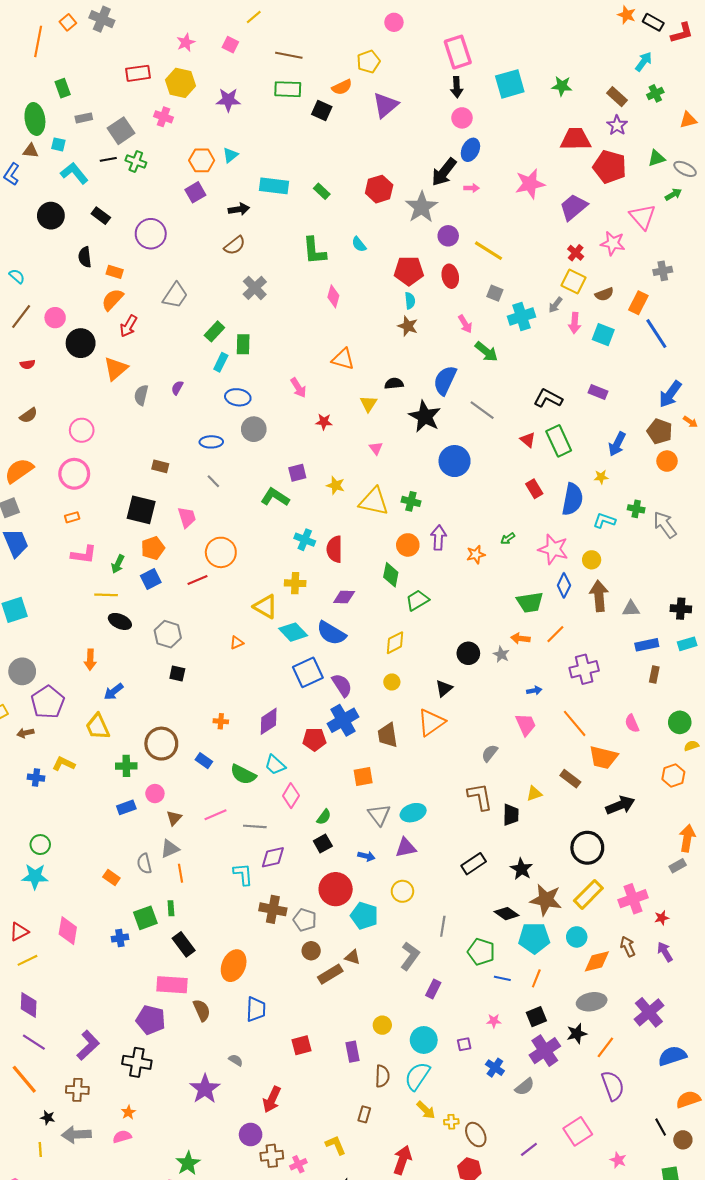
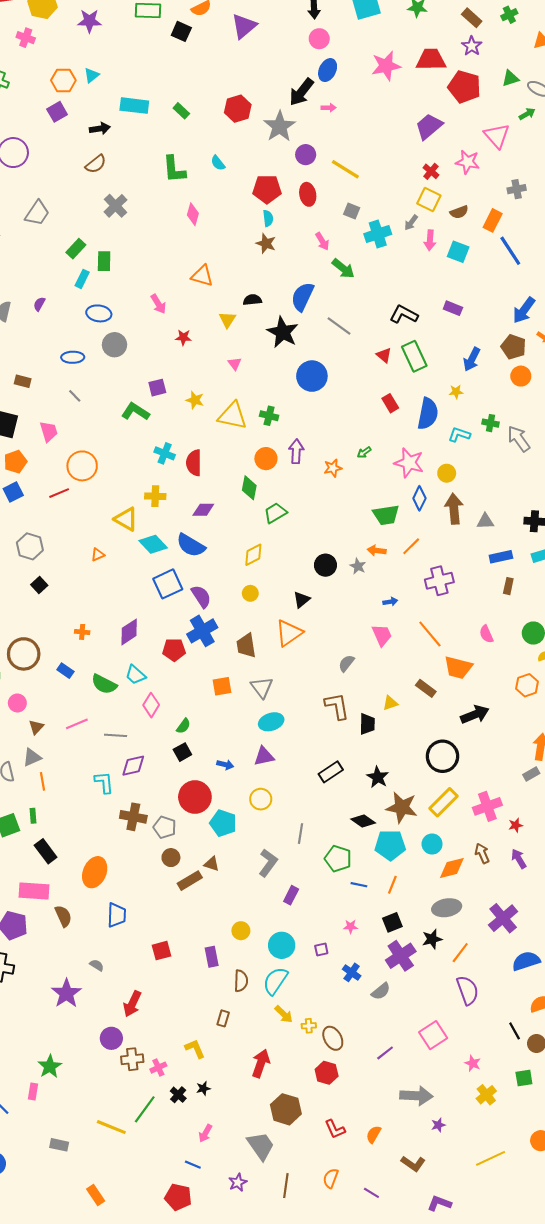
pink star: (530, 184) -> (386, 66), moved
black square: (177, 673) -> (39, 585), turned 35
gray triangle: (379, 815) -> (262, 687), moved

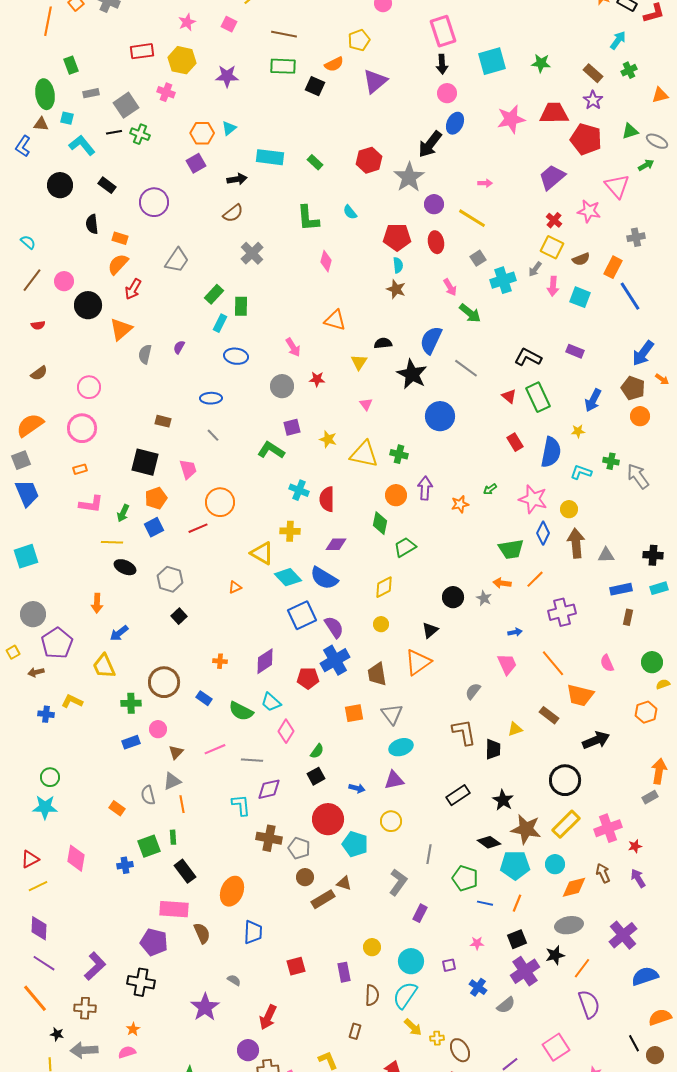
pink arrow: (329, 108) -> (485, 183), moved
gray square: (352, 211) -> (478, 258), turned 35
gray circle: (114, 345) -> (282, 386), moved

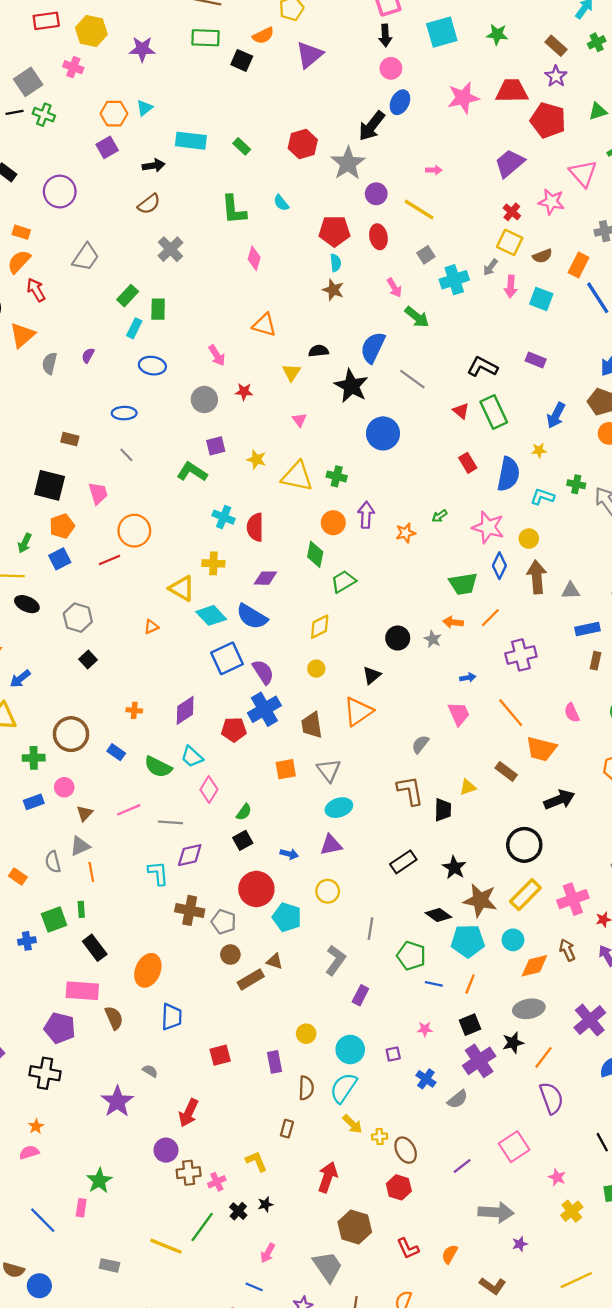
red arrow: (133, 289) -> (36, 290), turned 120

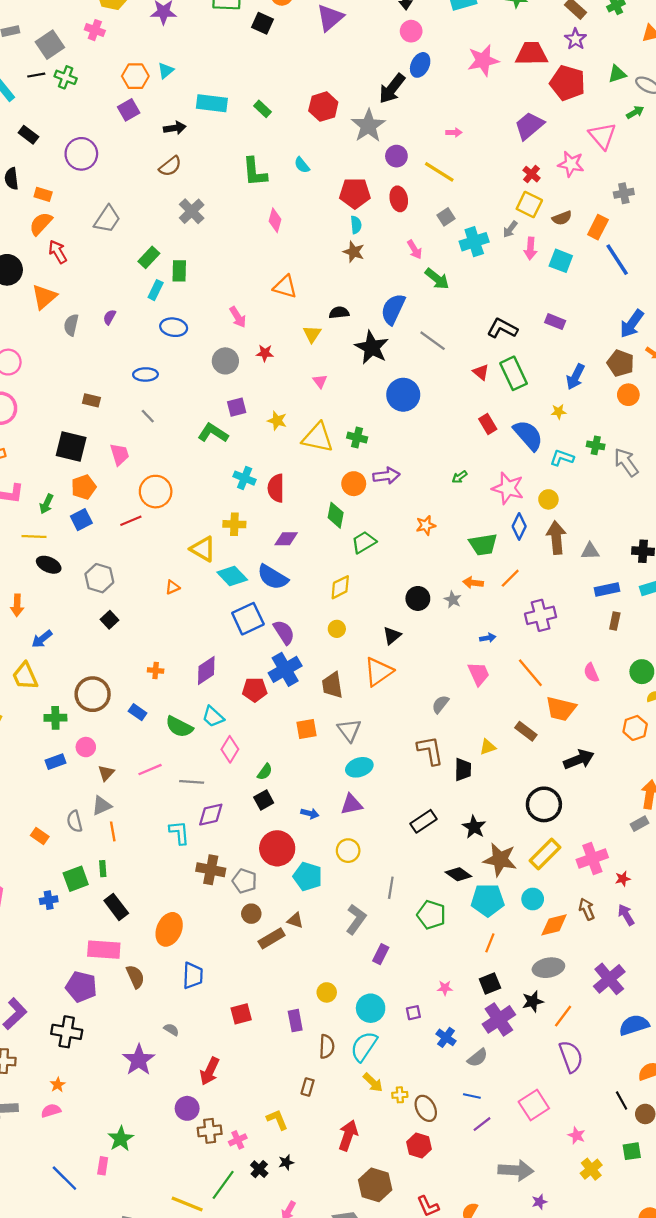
blue semicircle: (508, 474) -> (528, 435), turned -52
purple arrow: (366, 515) -> (386, 476), turned 80
orange star: (406, 533) -> (426, 525), moved
blue line: (434, 984) -> (472, 1096), moved

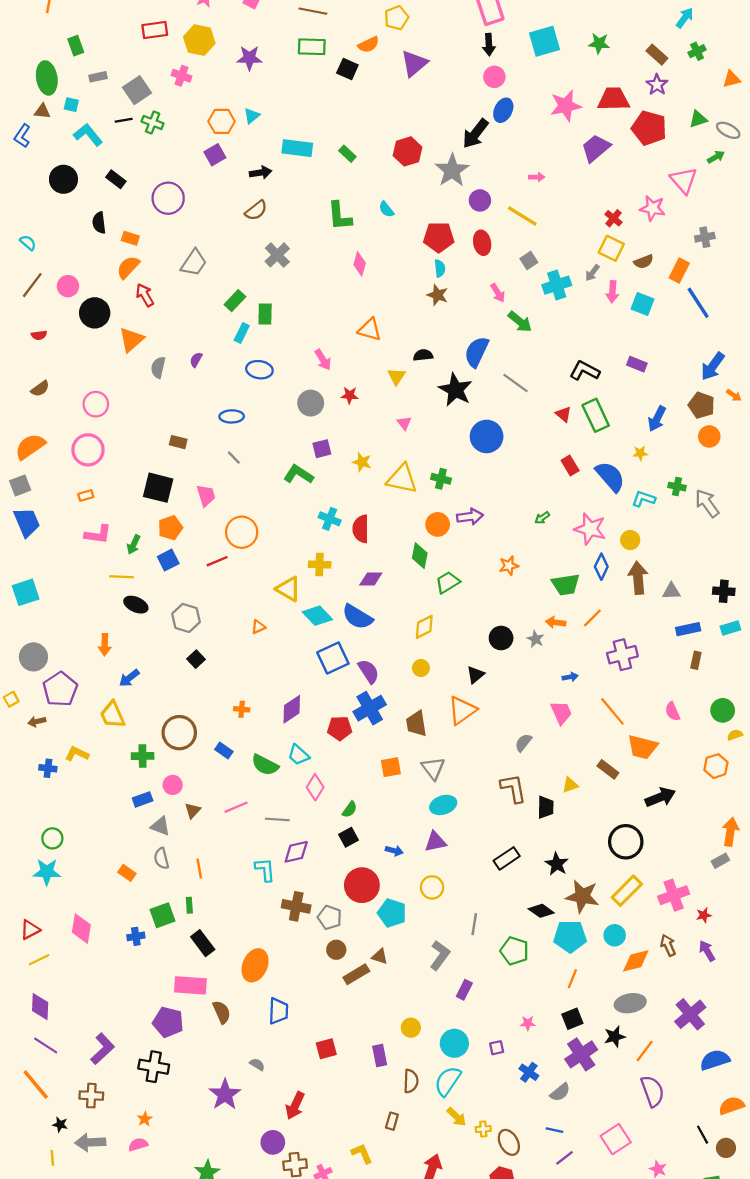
purple trapezoid: (529, 126) -> (596, 148), moved
gray triangle: (102, 806) -> (160, 826), moved, turned 45

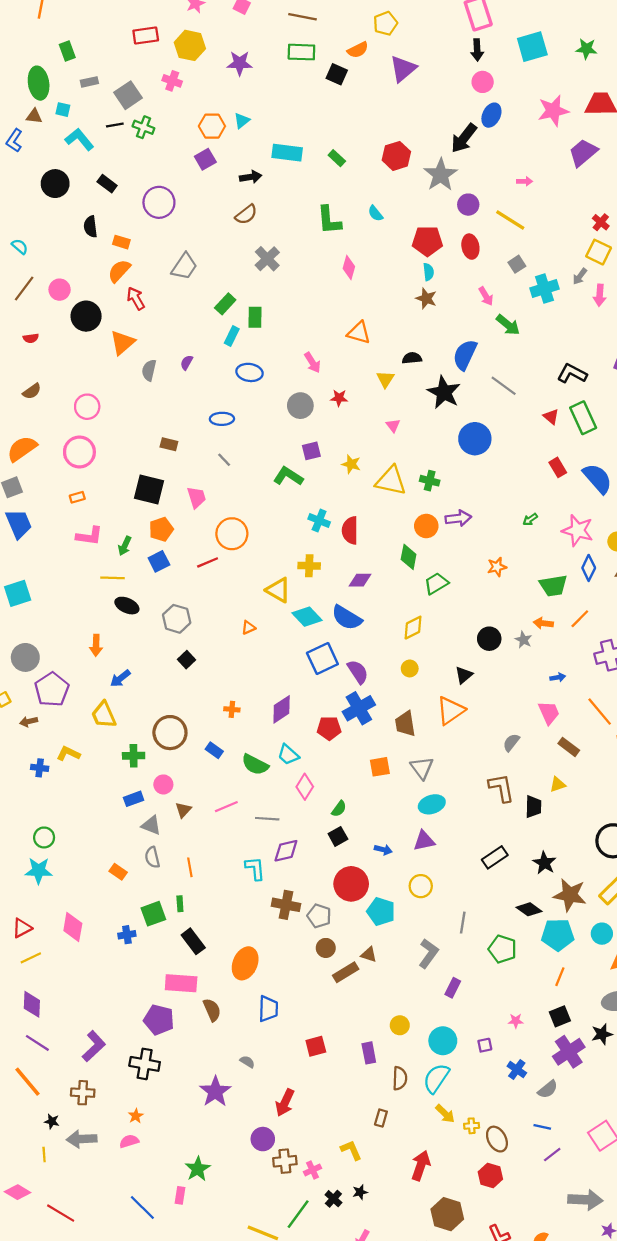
brown rectangle: (608, 769) -> (569, 747), moved

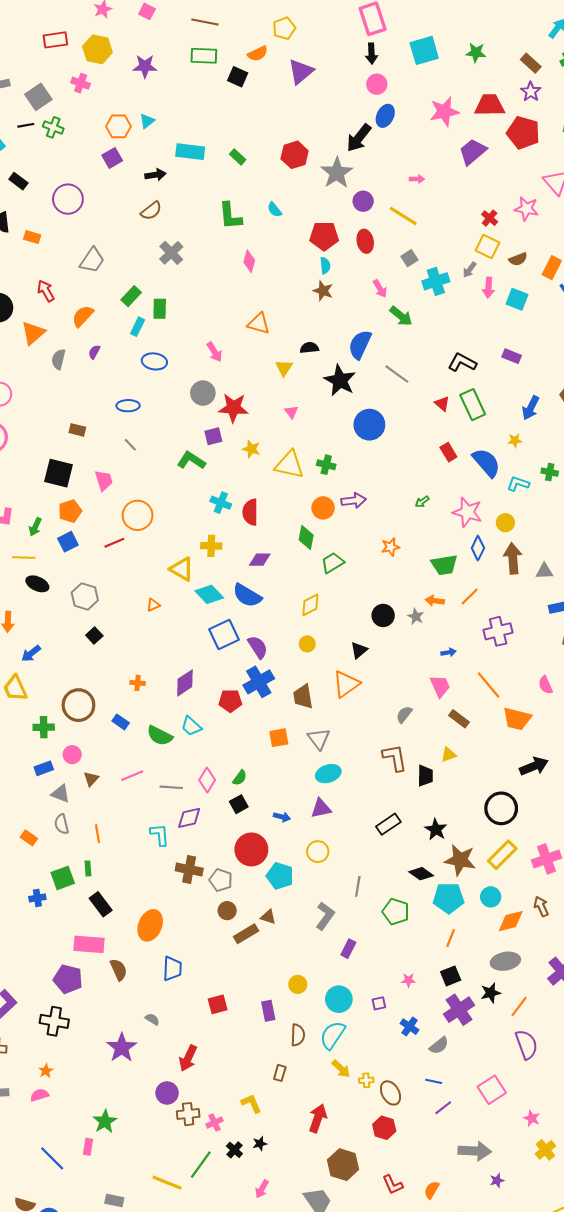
orange semicircle: (119, 271) -> (83, 316), moved
red star: (339, 398) -> (233, 408), moved, size x1.8
pink diamond: (305, 787) -> (207, 780), moved

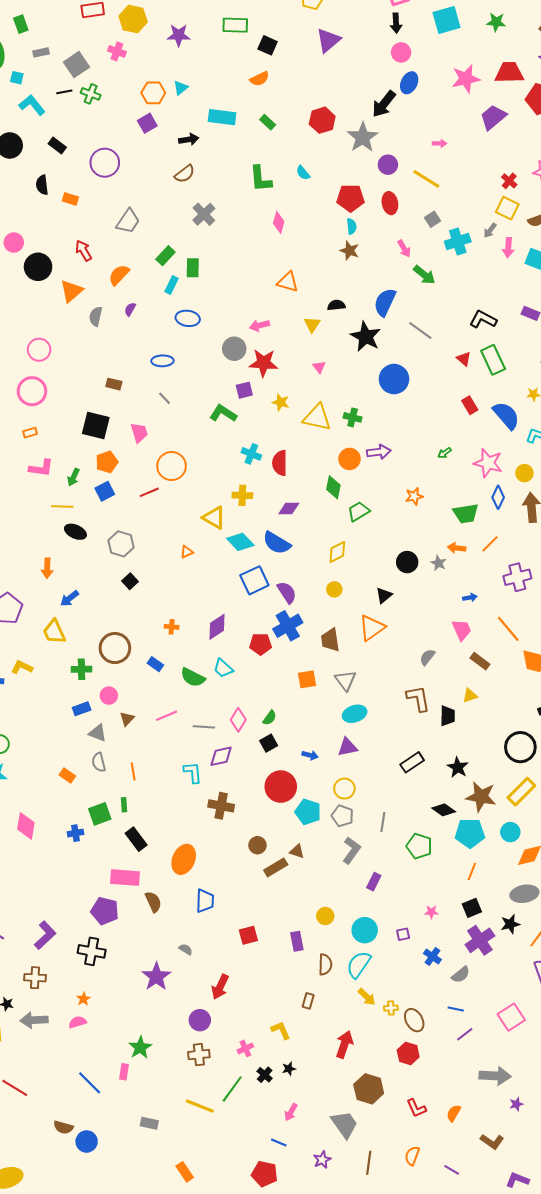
orange semicircle: (258, 54) -> (259, 79), moved
pink arrow: (214, 352) -> (259, 325), moved, turned 108
gray pentagon: (221, 880) -> (342, 816), moved
brown cross: (188, 1114) -> (199, 1055), moved

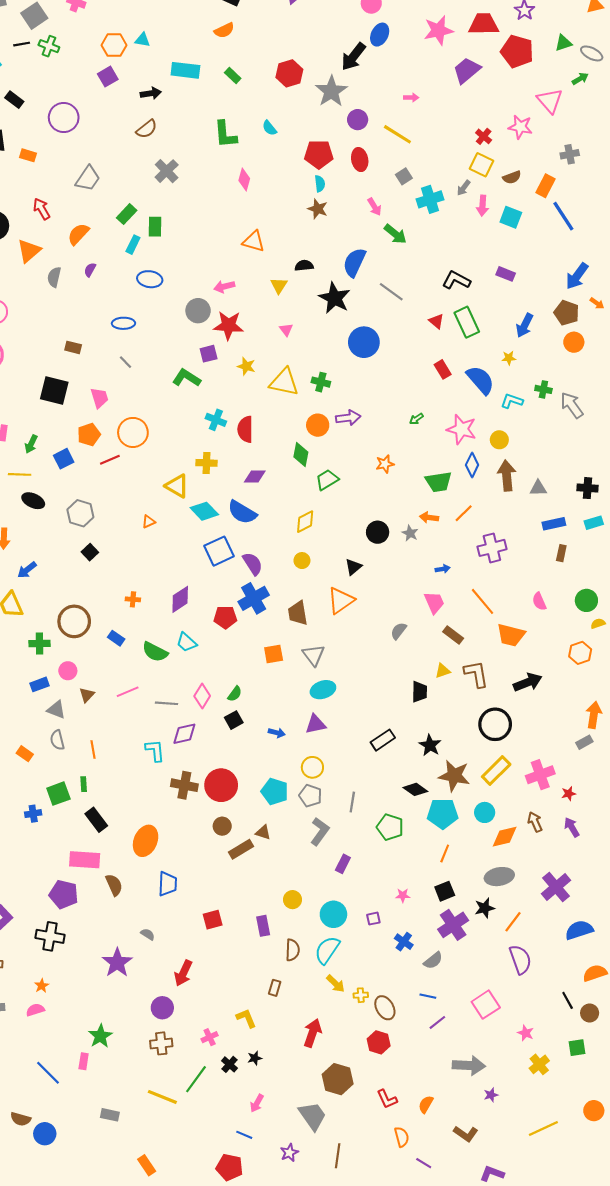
cyan triangle: (181, 88) -> (142, 40), turned 49
orange pentagon: (107, 462) -> (89, 435), moved
brown L-shape: (418, 699) -> (476, 674), moved
red circle: (281, 787) -> (221, 785), moved
orange semicircle: (412, 1156) -> (402, 1137), moved, turned 144

